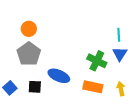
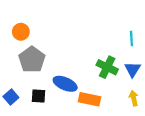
orange circle: (29, 29) -> (21, 32), moved
blue triangle: (120, 54) -> (133, 69), moved
orange rectangle: (93, 87) -> (89, 99), moved

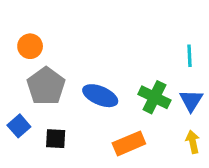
blue ellipse: (65, 84) -> (100, 96), moved
blue square: (11, 97) -> (19, 126), moved
orange rectangle: (89, 99) -> (129, 143), turned -35

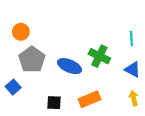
green cross: (154, 97) -> (99, 56), moved
blue triangle: (191, 100) -> (133, 69), turned -35
black square: (56, 139) -> (54, 103), moved

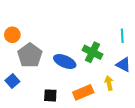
orange circle: (21, 32) -> (12, 35), moved
yellow arrow: (134, 98) -> (109, 83), moved

